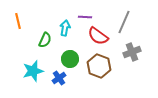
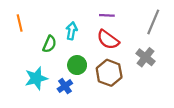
purple line: (85, 17) -> (107, 15), moved
gray line: (124, 22) -> (153, 22), moved
gray cross: (132, 52) -> (146, 57), turned -30

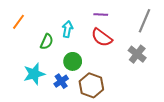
orange line: (20, 23) -> (18, 22), turned 49
brown hexagon: (109, 73) -> (91, 85), moved

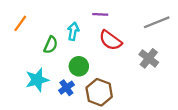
purple line: (101, 15) -> (100, 14), moved
gray line: (144, 21) -> (157, 22), turned 45

